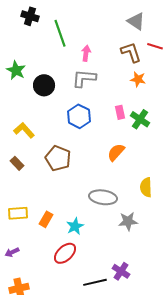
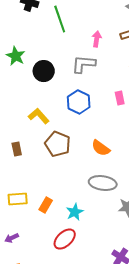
pink arrow: (86, 53) -> (97, 39), moved
yellow L-shape: (24, 130) -> (39, 116), moved
orange semicircle: (116, 152) -> (101, 148), moved, turned -96
brown rectangle: (17, 163) -> (17, 149), turned 32

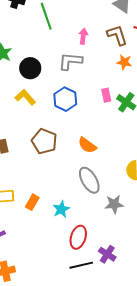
yellow L-shape: (39, 116) -> (25, 97), moved
gray ellipse: (103, 183) -> (89, 180), turned 52
red ellipse: (65, 239) -> (78, 237), moved, turned -30

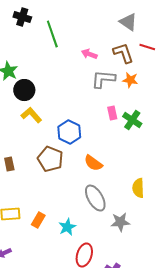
pink arrow: (83, 36) -> (89, 54), turned -77
gray L-shape: (70, 61) -> (103, 79), moved
black circle: (30, 68) -> (24, 90), moved
blue hexagon: (65, 99) -> (69, 132), moved

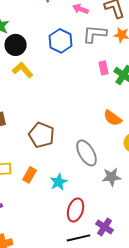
blue hexagon: (69, 132) -> (61, 41), moved
brown pentagon: (50, 159) -> (42, 135), moved
orange semicircle: (93, 163) -> (113, 118), moved

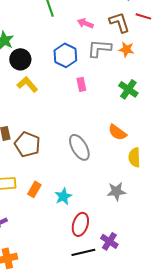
pink rectangle: (104, 68) -> (81, 84), moved
brown pentagon: (42, 135) -> (27, 144), moved
gray ellipse: (87, 153) -> (79, 147), moved

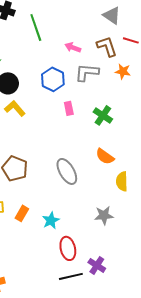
orange star: (126, 49) -> (123, 71), moved
green cross: (128, 89) -> (103, 115), moved
red ellipse: (80, 224) -> (68, 248), turned -30

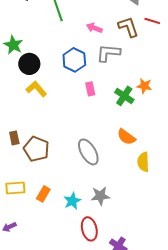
orange star: (123, 71) -> (144, 86), moved
gray star: (104, 215) -> (100, 196), moved

